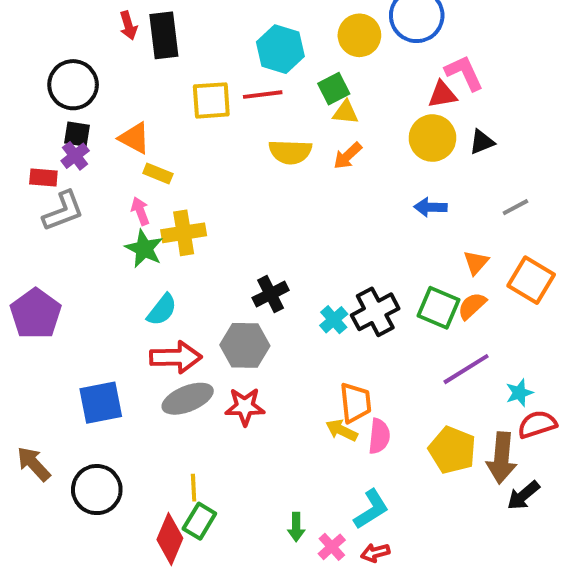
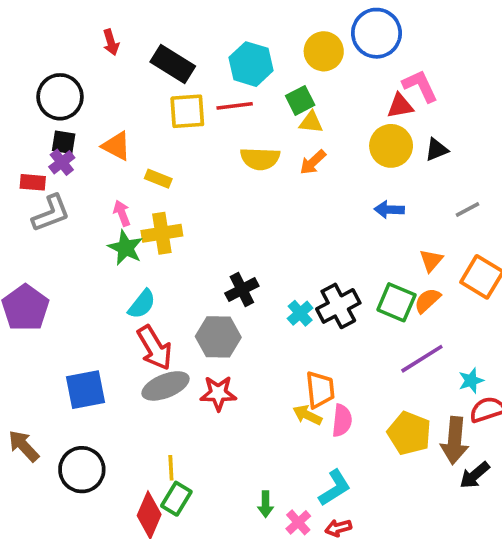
black rectangle: (164, 35) -> (173, 64), moved, turned -51
yellow rectangle: (158, 174) -> (158, 179), moved
red arrow: (176, 357) -> (155, 348), turned 60

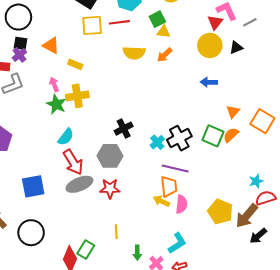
red triangle: (400, 106) -> (215, 22), turned -42
gray line: (467, 210) -> (250, 22), moved
purple line: (422, 359) -> (175, 169), moved, turned 45
brown arrow: (455, 441) -> (247, 216), turned 35
yellow line: (171, 468) -> (116, 232), moved

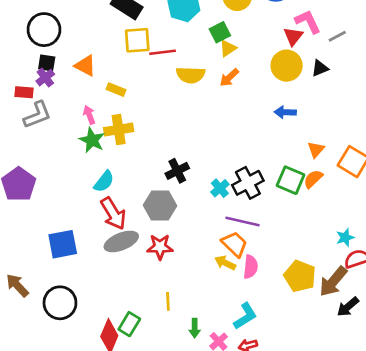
red line: (119, 22) -> (163, 52), moved
yellow triangle: (164, 32) -> (228, 48), turned -40
orange trapezoid: (169, 186) -> (235, 244), turned -40

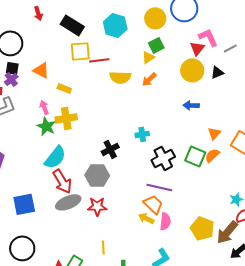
green square: (220, 32) -> (156, 45), moved
cyan semicircle: (104, 182) -> (55, 157), size x1.4
cyan cross: (220, 188) -> (142, 134), moved, turned 32

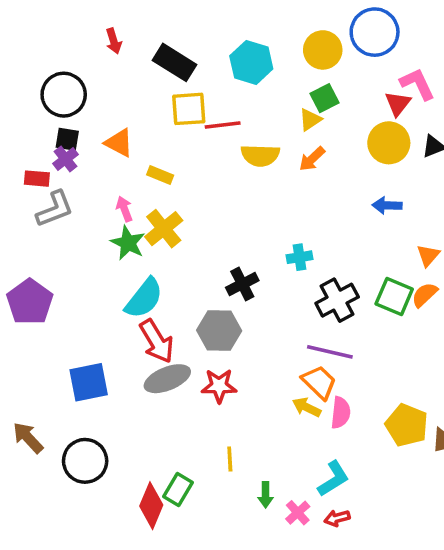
yellow cross: (66, 118) -> (164, 229), turned -30

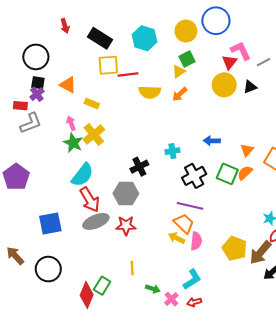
blue arrow: (387, 205) -> (212, 141), moved
green arrow: (266, 495) -> (153, 289), turned -72

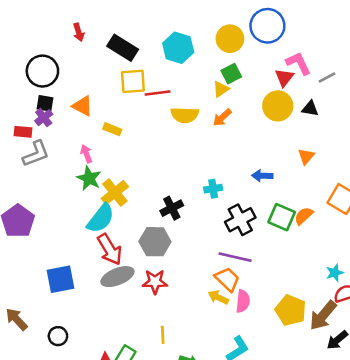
black triangle: (250, 87) -> (310, 109), turned 32
yellow cross: (94, 135) -> (115, 193), moved
orange triangle: (247, 150) -> (306, 156), moved
black circle: (48, 269) -> (58, 336), size x0.6

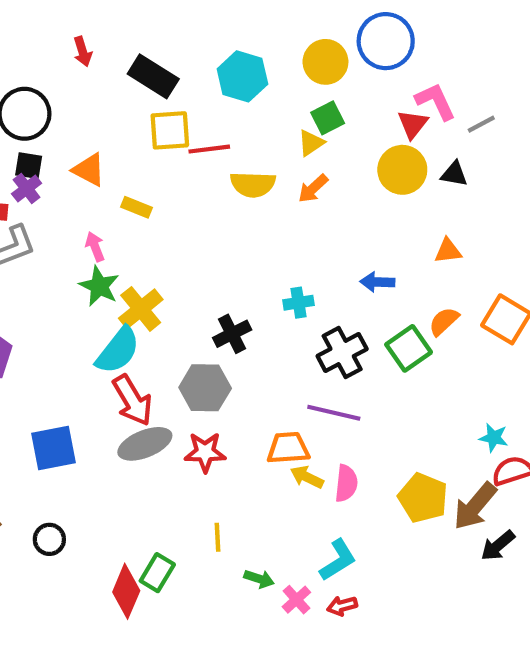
orange triangle: (306, 156) -> (448, 251), turned 42
orange semicircle: (304, 216) -> (444, 321), moved
green square: (282, 217) -> (409, 348), turned 32
cyan star: (335, 273) -> (494, 438), turned 30
orange trapezoid: (227, 279) -> (288, 448), moved, turned -48

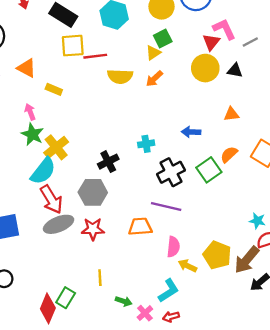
yellow arrow: (307, 477) -> (188, 266), moved

